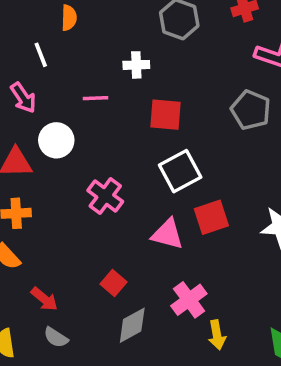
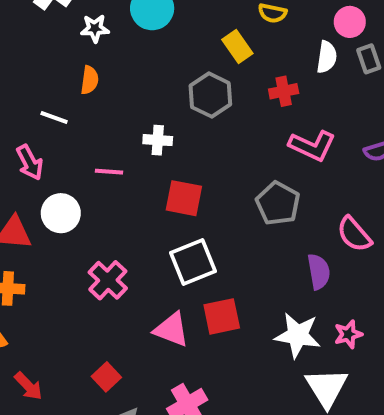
white line: (41, 55) -> (54, 117), turned -55

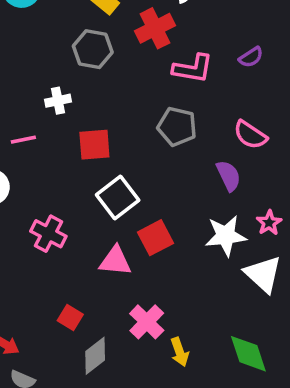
red cross: (284, 91) -> (155, 28), size x1.5

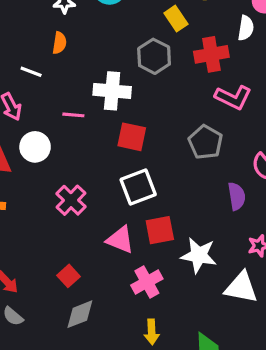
white cross: (58, 101) -> (112, 91), size x1.6
white star: (226, 236) -> (199, 255), moved
white triangle: (263, 274) -> (241, 287), turned -48
pink cross: (147, 322) -> (147, 282), moved

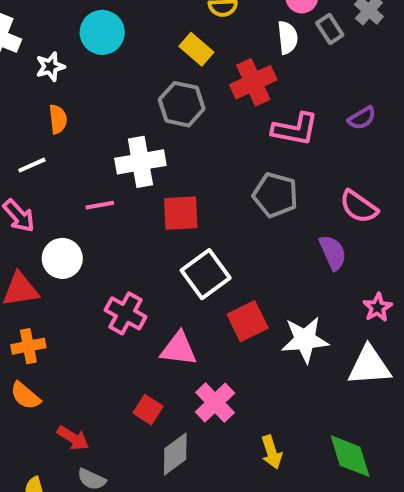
white line: (31, 72) -> (32, 165), turned -30
pink triangle: (120, 240) -> (179, 349), moved
pink cross: (147, 282) -> (215, 403), moved

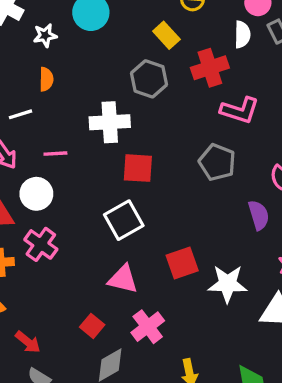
pink line: (100, 205) -> (55, 154), moved
white square: (206, 274) -> (124, 220), moved
pink cross: (126, 313) -> (41, 244), moved

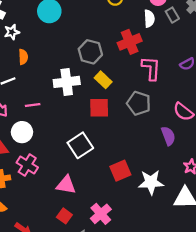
white star: (45, 35) -> (12, 32), moved
yellow rectangle: (166, 35) -> (103, 80), moved
pink L-shape: (240, 110) -> (151, 68), turned -100
red square: (138, 168) -> (99, 108), moved
pink triangle: (123, 279) -> (66, 185), moved

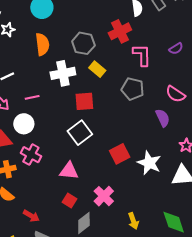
orange semicircle: (23, 57) -> (42, 44), moved, size x1.5
red square: (99, 108) -> (84, 101), moved
white star: (151, 182) -> (149, 163), turned 30

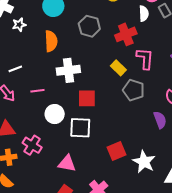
gray hexagon: (83, 43) -> (89, 26), moved
yellow rectangle: (97, 69) -> (118, 68), moved
white circle: (24, 124) -> (55, 114), moved
white square: (80, 133) -> (80, 128), turned 35

